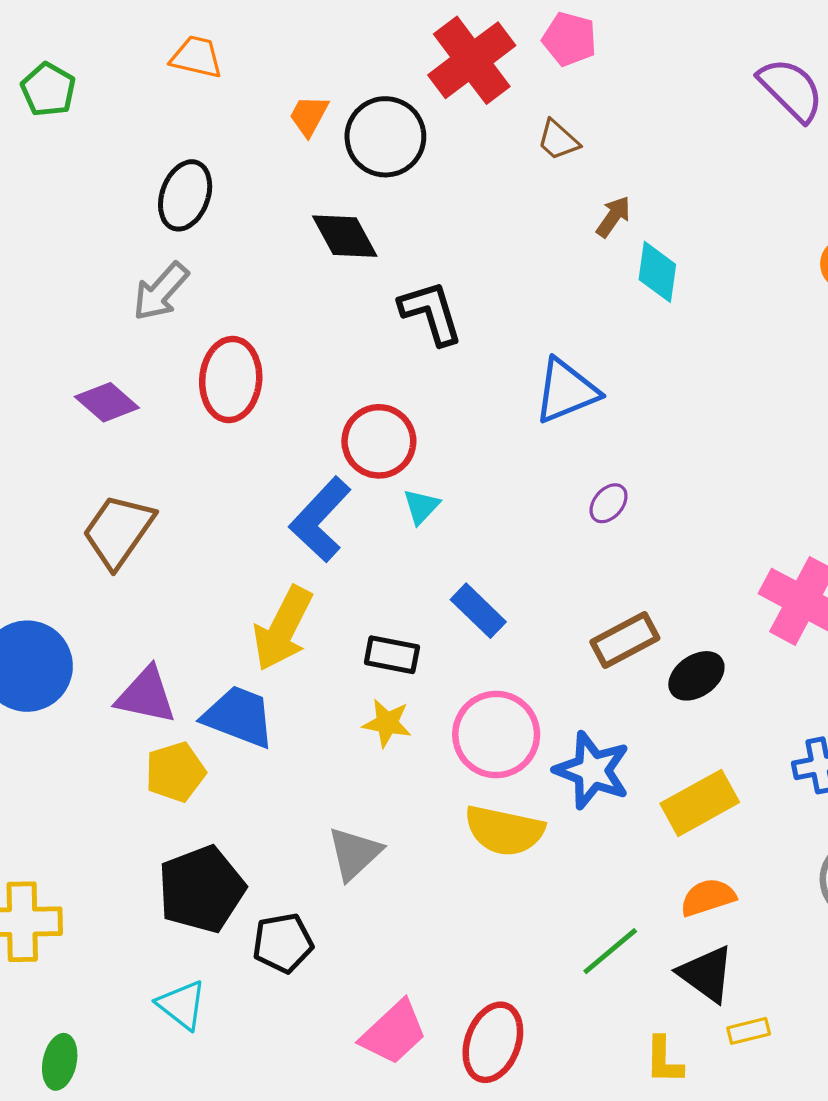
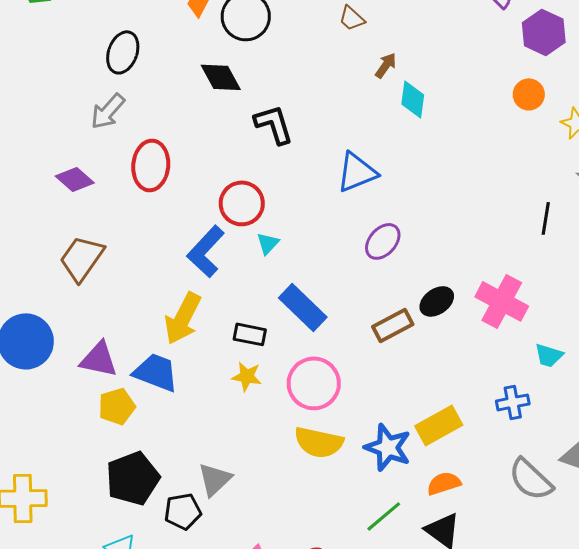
purple ellipse: (609, 503) -> (383, 241), size x1.5
blue rectangle: (478, 611) -> (303, 307), size x1.4
black ellipse: (696, 676) -> (437, 301), moved
blue star: (592, 770) -> (388, 447), moved
gray triangle: (354, 853) -> (215, 479), moved

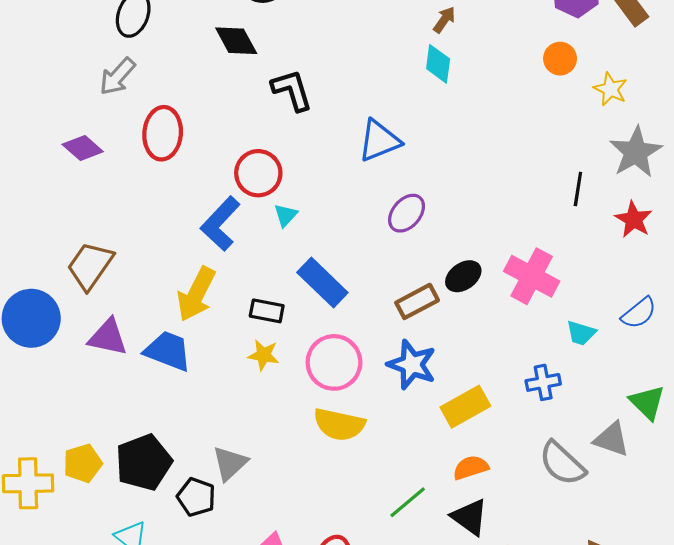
brown arrow: (386, 65) -> (444, 20), moved
brown trapezoid: (82, 258) -> (90, 266), moved
yellow pentagon: (117, 406) -> (83, 463), moved
blue star: (388, 447) -> (412, 365), moved
black pentagon: (183, 511) -> (196, 497), turned 30

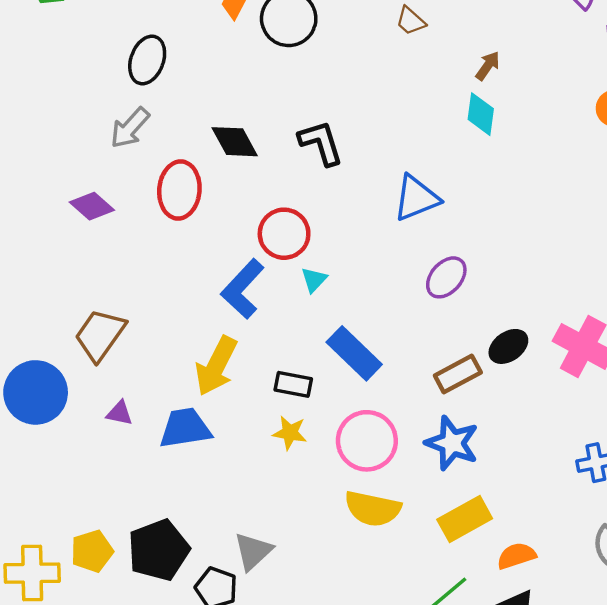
black diamond: (236, 41) -> (235, 142), moved
purple triangle: (108, 337) -> (120, 413), size x0.6
blue trapezoid: (168, 351) -> (185, 428), turned -30
yellow rectangle: (465, 407) -> (465, 519), moved

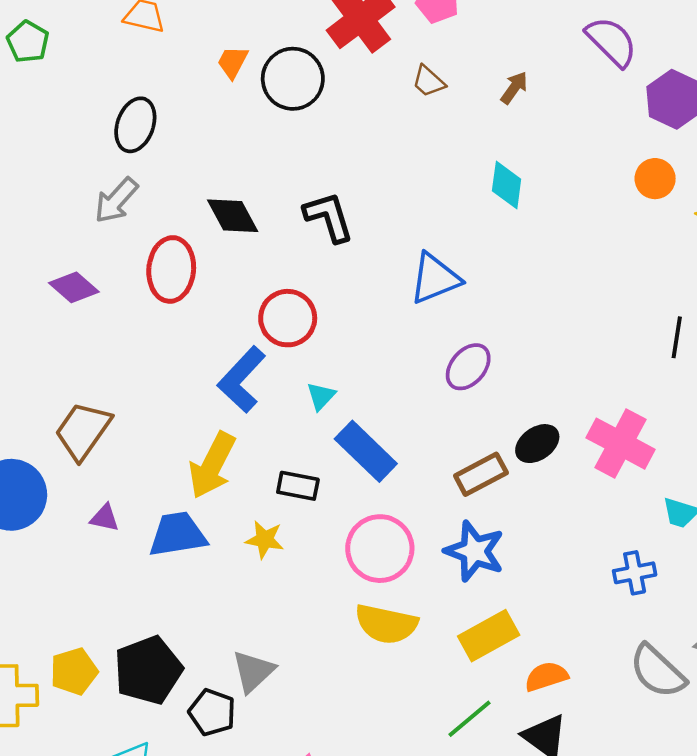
brown arrow: (488, 66) -> (514, 88), moved
cyan triangle: (314, 280) -> (321, 396), moved
yellow star: (290, 433) -> (265, 540), moved

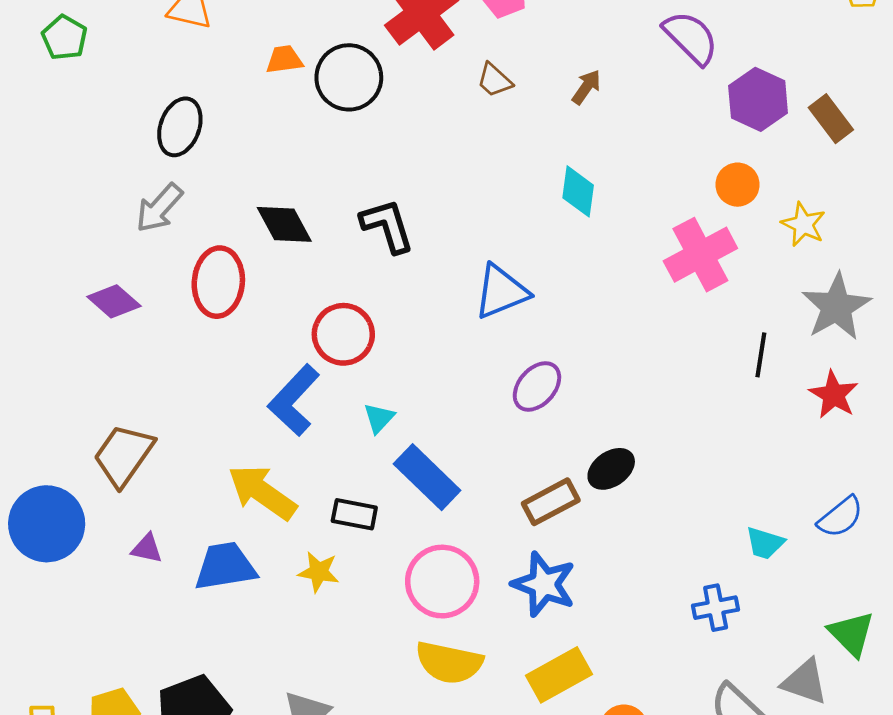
orange trapezoid: (233, 62) -> (284, 60), turned 54
pink cross: (620, 444) -> (700, 255), moved, turned 34
yellow arrow: (212, 465) -> (262, 492), turned 98

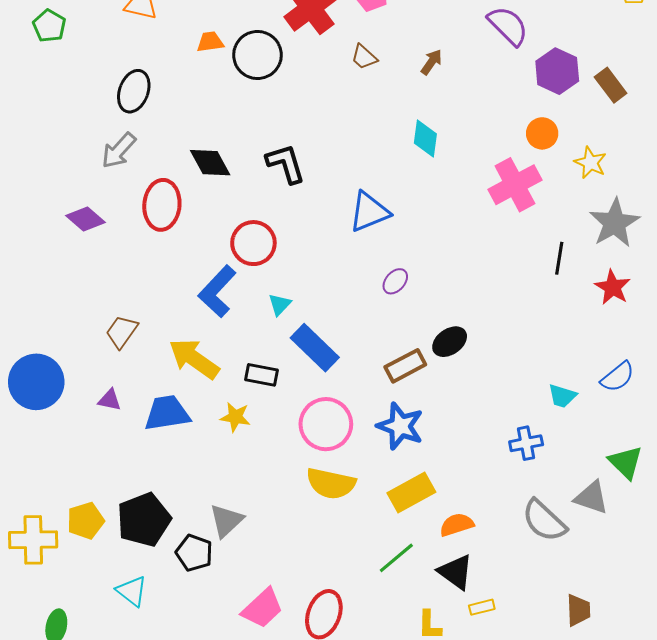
purple ellipse: (537, 386) -> (395, 281), size x0.7
brown trapezoid: (124, 455) -> (122, 332), moved, size x0.7

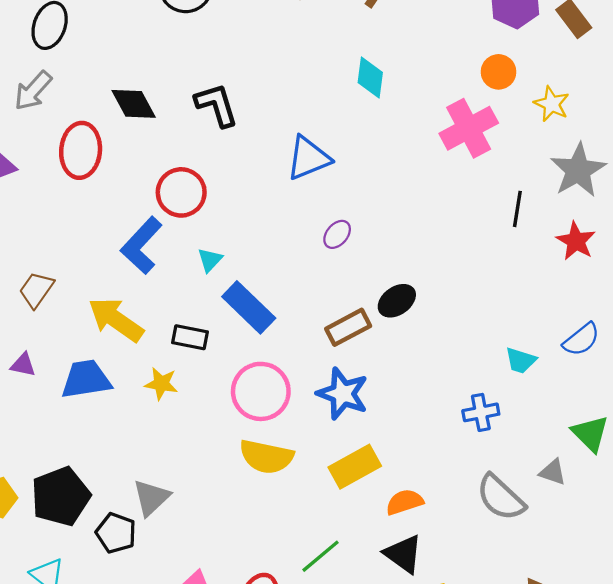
gray triangle: (591, 498) -> (553, 472), size x0.7
green line: (396, 558) -> (320, 556), moved

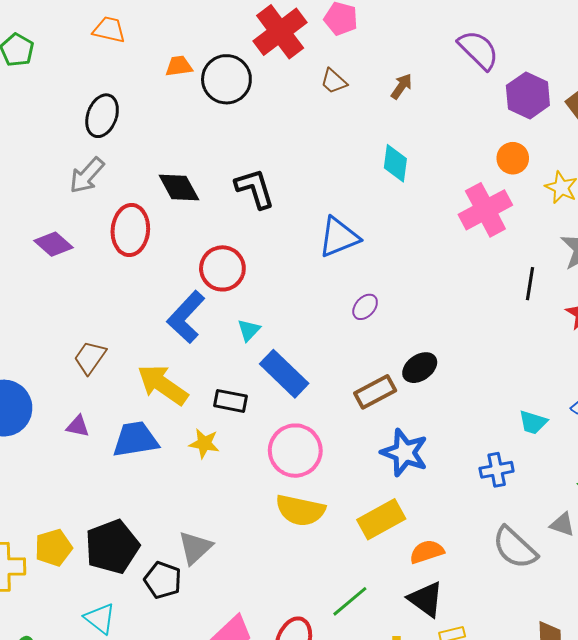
blue star: (343, 394) -> (405, 453), moved

